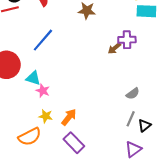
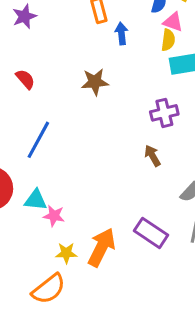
brown arrow: (114, 48) -> (153, 156), moved, turned 112
orange arrow: (69, 117) -> (102, 247), size x1.4
purple rectangle: (74, 143) -> (151, 233), moved

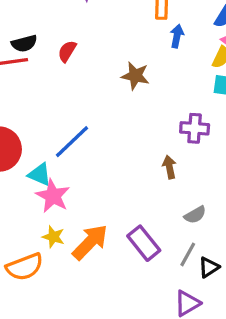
red semicircle: (25, 79) -> (67, 51), turned -125
blue line: (38, 140) -> (72, 142), moved
pink star: (54, 216) -> (53, 196), size x1.5

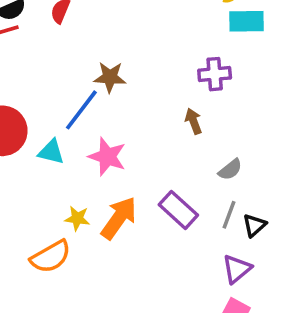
brown star: (135, 76) -> (110, 77), moved
pink star: (53, 196) -> (107, 157), moved

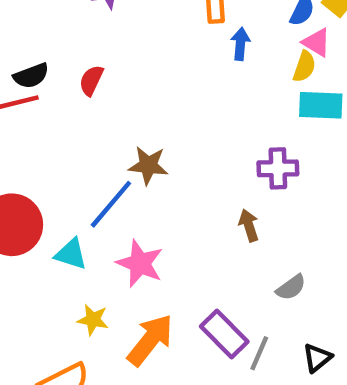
gray line: (229, 215) -> (259, 353), moved
yellow star: (77, 218) -> (93, 320), moved

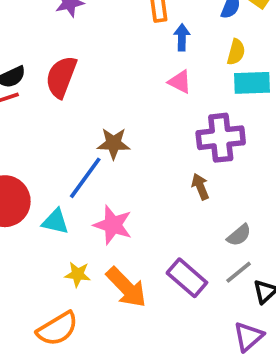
pink triangle: (316, 42) -> (180, 82), moved
red semicircle: (91, 80) -> (61, 77), size x1.6
purple cross: (278, 168) -> (221, 138), size x1.4
orange arrow: (150, 340) -> (126, 287), turned 102
gray line: (259, 353) -> (239, 272), moved, turned 32

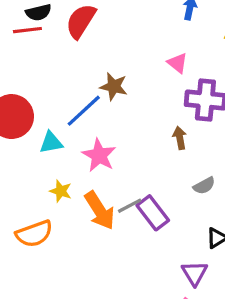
pink triangle: (180, 82) -> (178, 63), moved
cyan triangle: (55, 221) -> (51, 142), turned -35
gray line: (239, 272) -> (130, 206), moved
purple triangle: (248, 337) -> (195, 273), turned -32

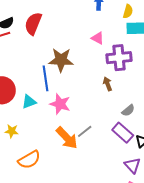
brown star: (114, 86) -> (61, 60), size x1.4
blue line: (84, 111) -> (45, 78), turned -45
yellow star: (61, 191) -> (12, 131), moved
purple rectangle: (153, 213) -> (123, 133), moved

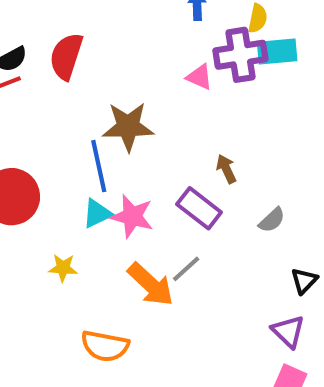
purple cross: (119, 58) -> (240, 55), moved
cyan triangle: (29, 102) -> (97, 213), moved
yellow star: (12, 131) -> (63, 268), moved
purple rectangle: (123, 133) -> (199, 208), moved
orange semicircle: (29, 160) -> (105, 346), moved, turned 45

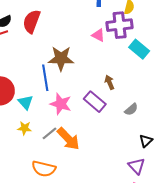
cyan rectangle: (277, 51) -> (139, 49), moved, turned 42
cyan triangle: (97, 213) -> (26, 102), moved, turned -49
gray line: (186, 269) -> (50, 133), moved

